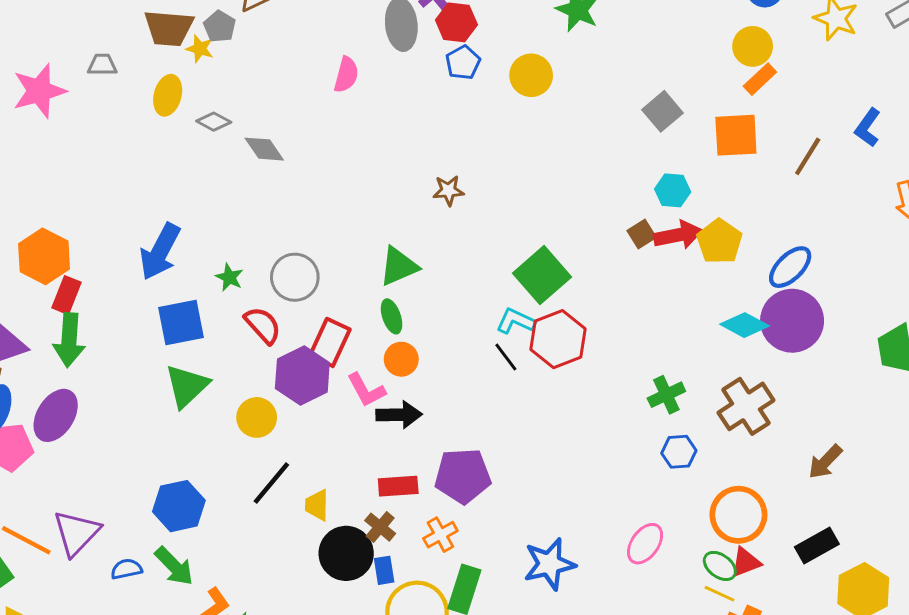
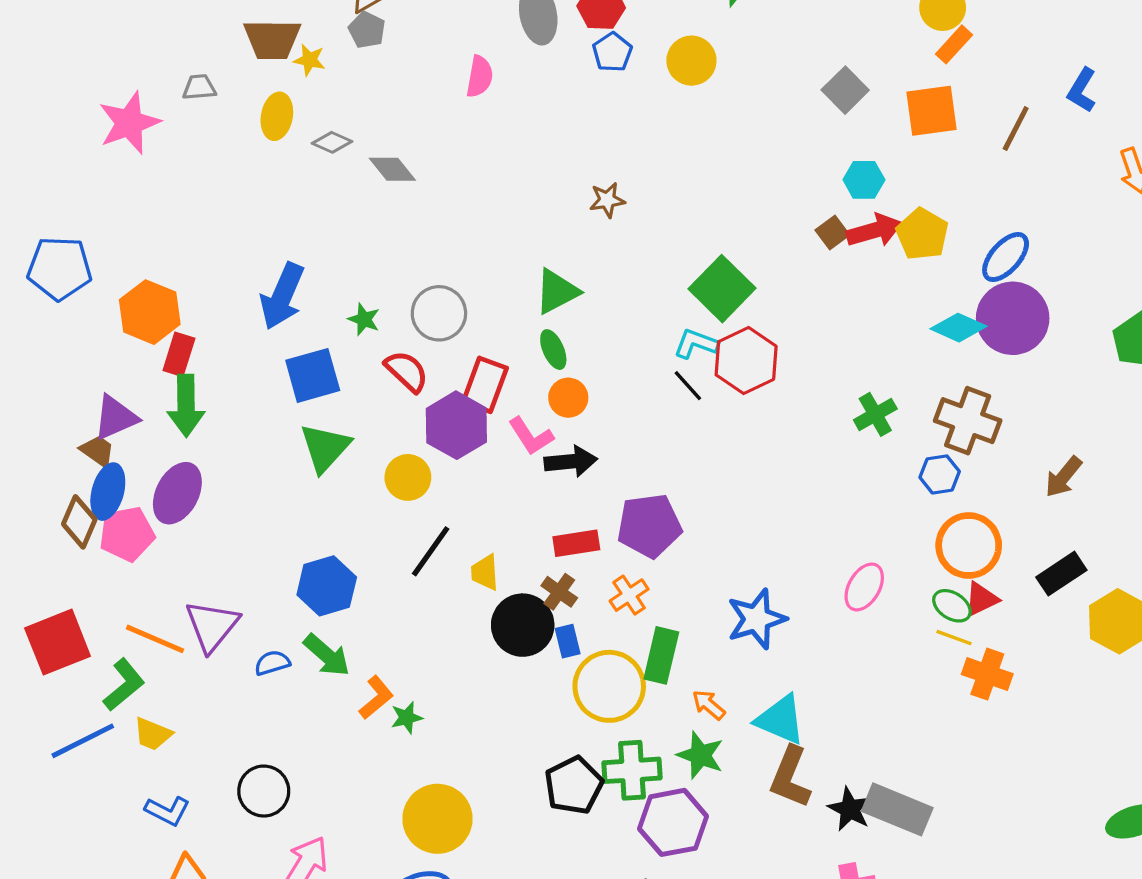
gray pentagon: (220, 26) -> (367, 30), moved
brown cross: (746, 406) -> (968, 421), turned -32
blue hexagon: (679, 452) -> (940, 474), moved

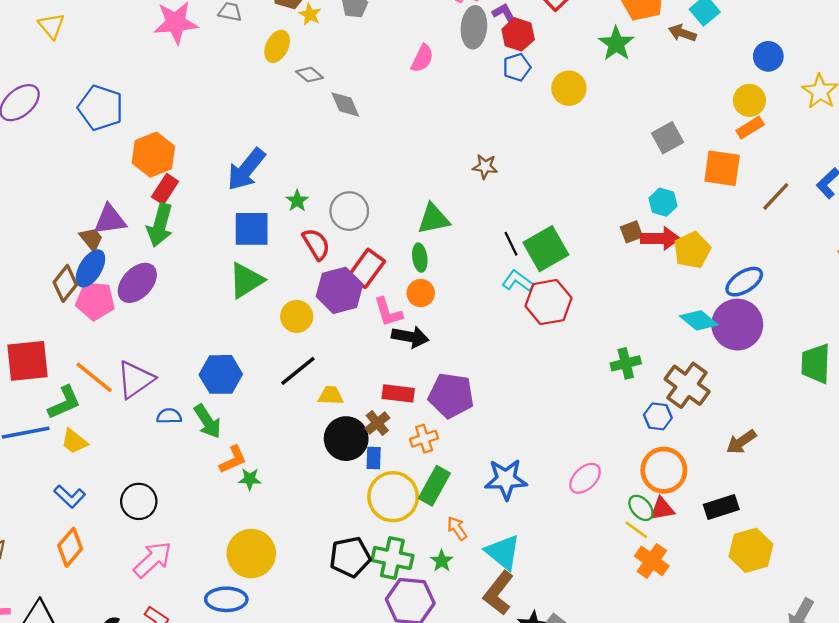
black line: (688, 386) -> (511, 244), moved
yellow trapezoid: (485, 572) -> (331, 396), turned 80
green star: (700, 755) -> (442, 561), size x0.7

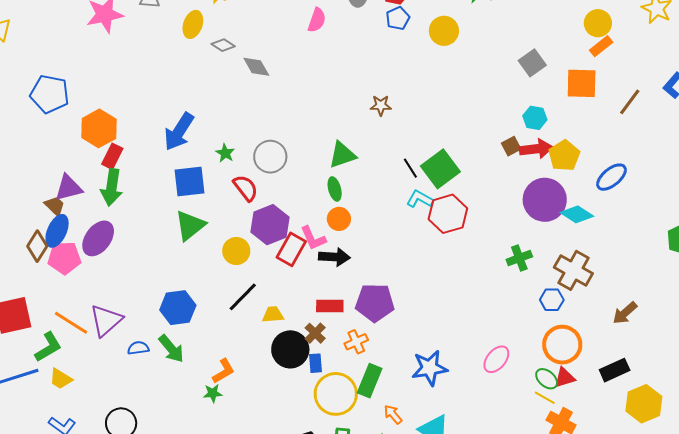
red rectangle: (367, 268) -> (291, 249), moved
purple circle: (737, 325) -> (545, 200), moved
orange L-shape: (233, 460) -> (224, 371), moved

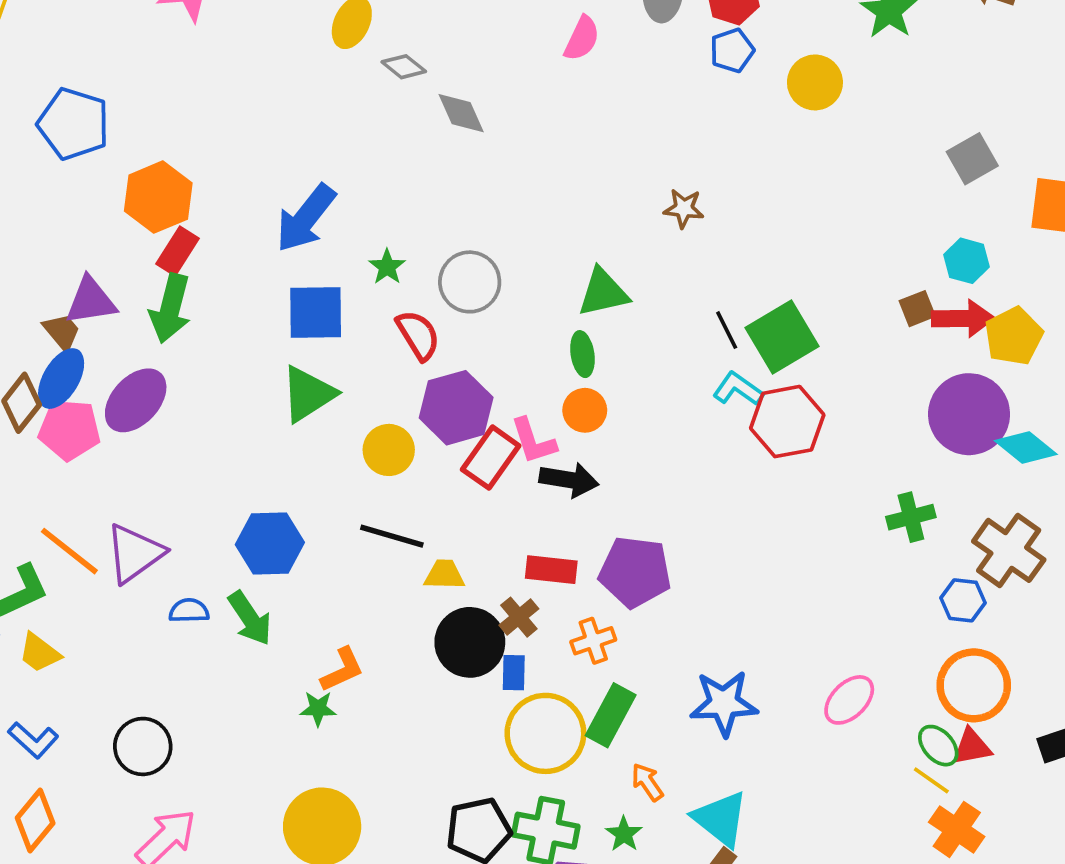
black line: (243, 297) -> (392, 536), turned 56

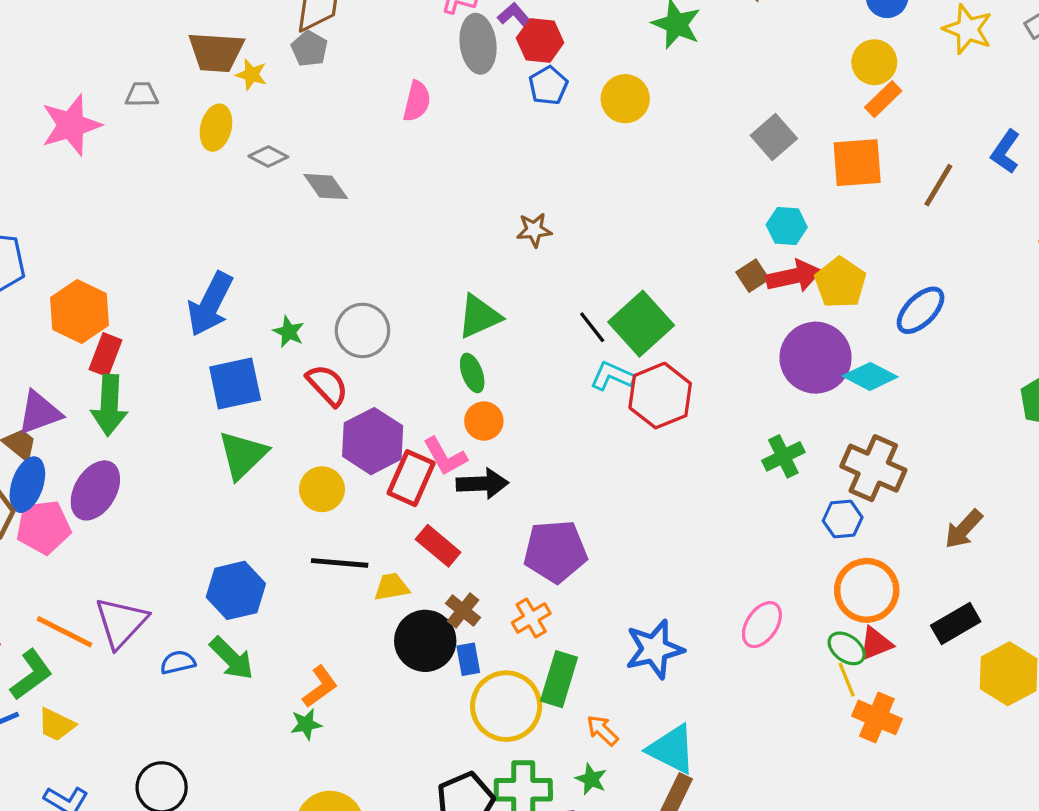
red rectangle: (551, 570) -> (438, 546), moved, turned 45
yellow line: (931, 780) -> (847, 680), turned 44

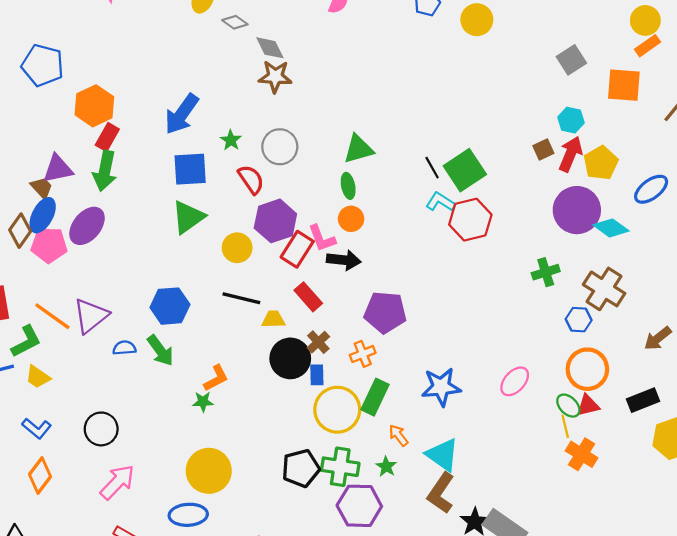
brown star: (534, 230) -> (275, 77), moved, size x1.4
red arrow: (794, 276) -> (571, 154), turned -64

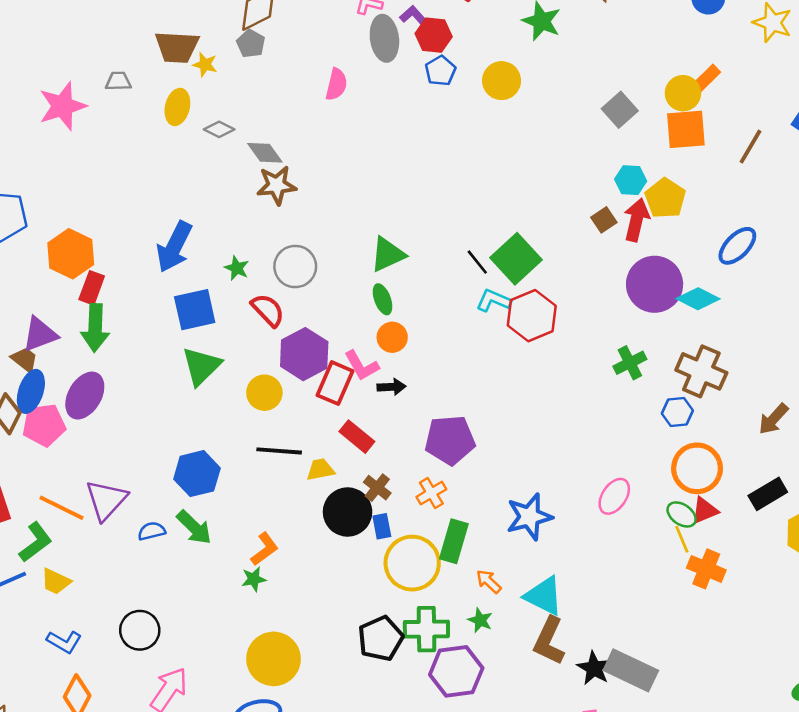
yellow circle: (645, 20) -> (683, 93), moved
yellow pentagon: (601, 163) -> (665, 198), moved
black arrow: (344, 260) -> (391, 387), size x0.7

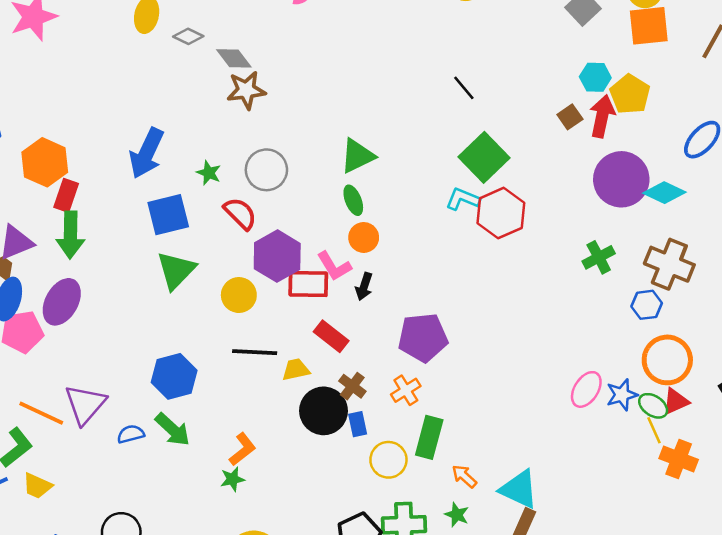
black line: (477, 262) -> (464, 88), moved
red rectangle: (335, 383) -> (308, 284), turned 69
black arrow: (391, 387) -> (364, 286), turned 112
blue star: (529, 517) -> (622, 395), moved, size x0.7
yellow circle: (412, 563) -> (388, 460), size x0.7

